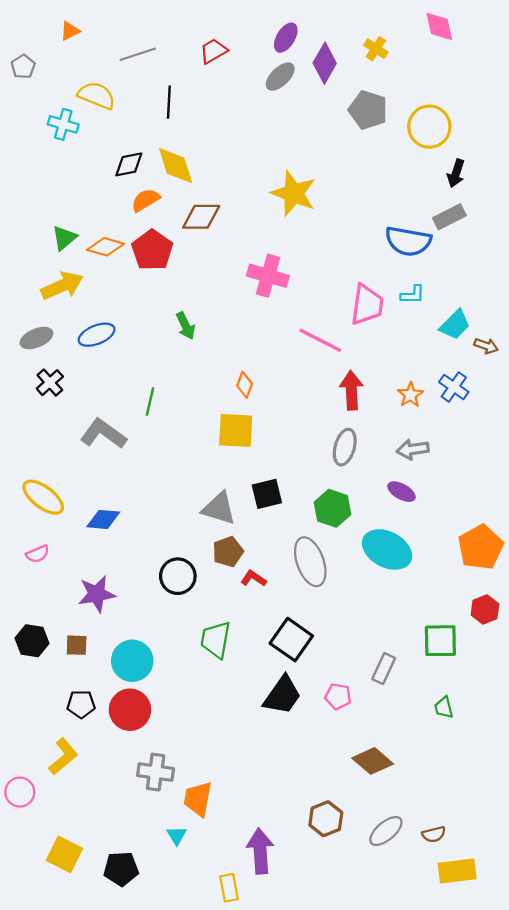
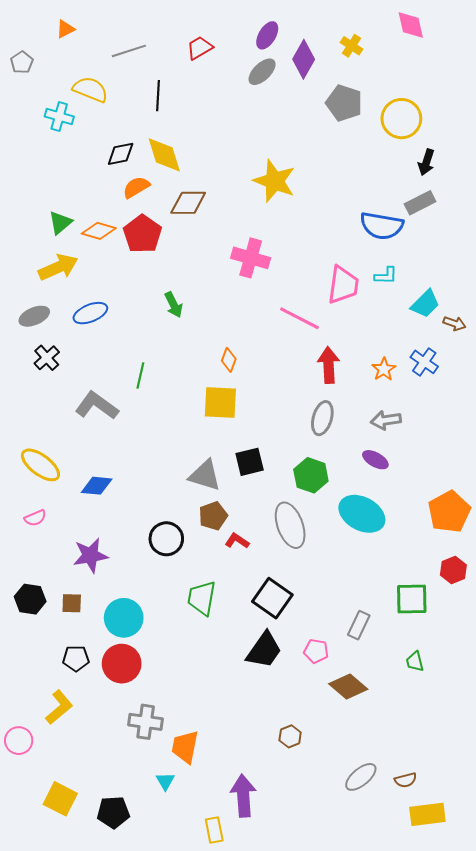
brown diamond: (373, 761) -> (348, 686), moved
brown hexagon: (326, 819) -> (290, 736), moved, size x0.7

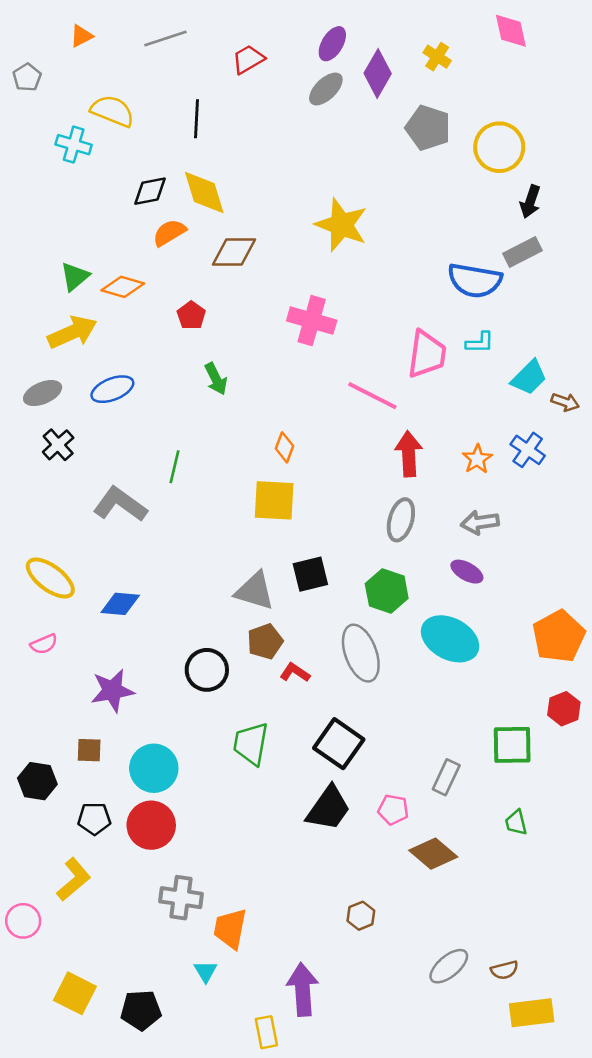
gray line: (129, 51) -> (165, 39), moved
red pentagon: (142, 234) -> (191, 315), moved, size x0.6
black hexagon: (30, 599) -> (37, 781), moved

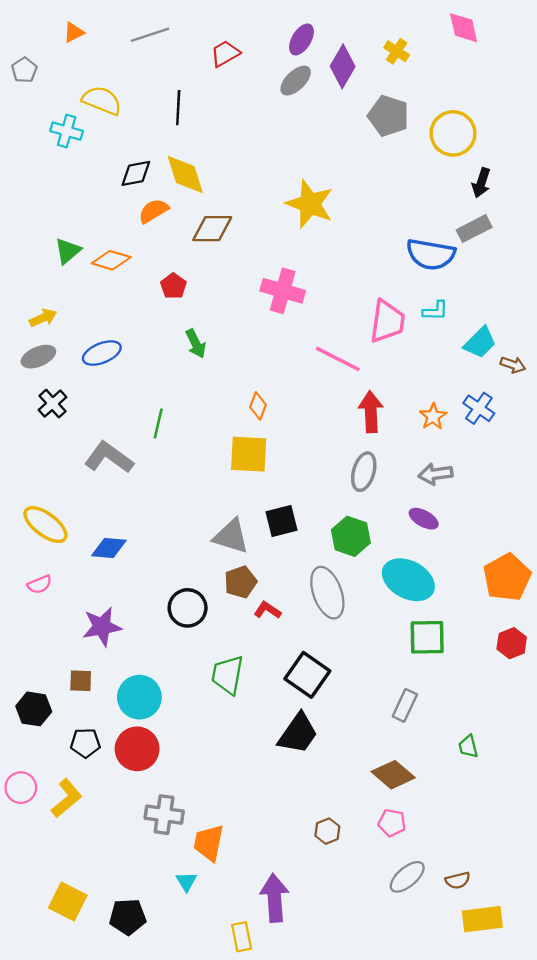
yellow arrow: (72, 332) -> (43, 318), moved, size x0.6
green square: (512, 745) -> (427, 637), moved
pink pentagon: (393, 810) -> (392, 823), moved
pink circle: (23, 921) -> (21, 788), moved

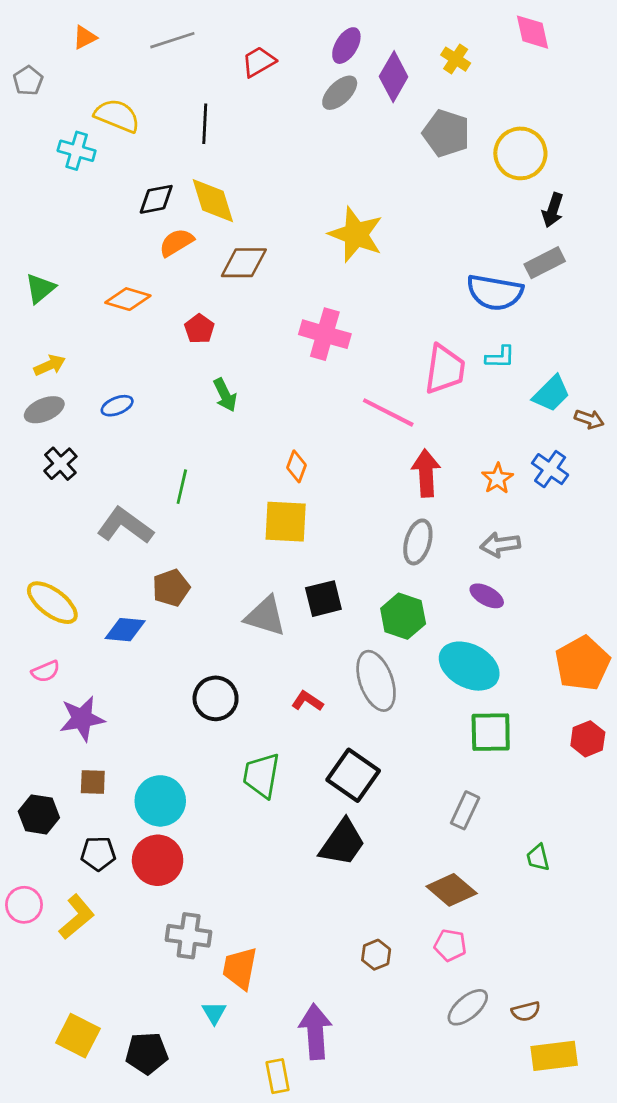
green triangle: (68, 251) -> (40, 288), moved
blue ellipse: (102, 353) -> (117, 406), size x0.7
brown pentagon: (240, 582) -> (171, 588), moved
purple star: (102, 627) -> (82, 719), moved

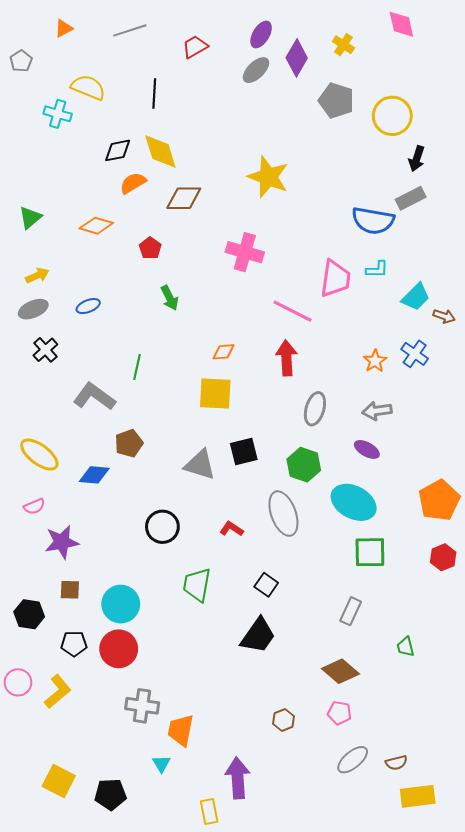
orange diamond: (296, 466) -> (223, 352), turned 65
red arrow: (426, 473) -> (286, 358), moved
black square: (353, 775) -> (266, 585), size x0.6

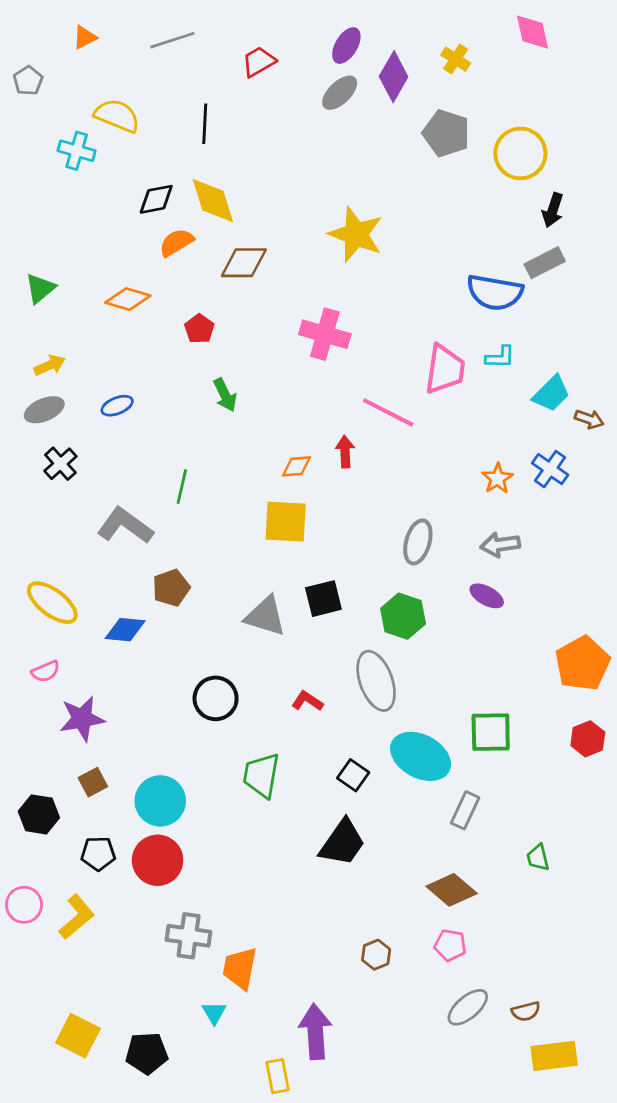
red arrow: (286, 358) -> (345, 452), moved, size x0.7
cyan ellipse: (354, 502) -> (421, 756), moved
brown square: (70, 590) -> (93, 782), turned -30

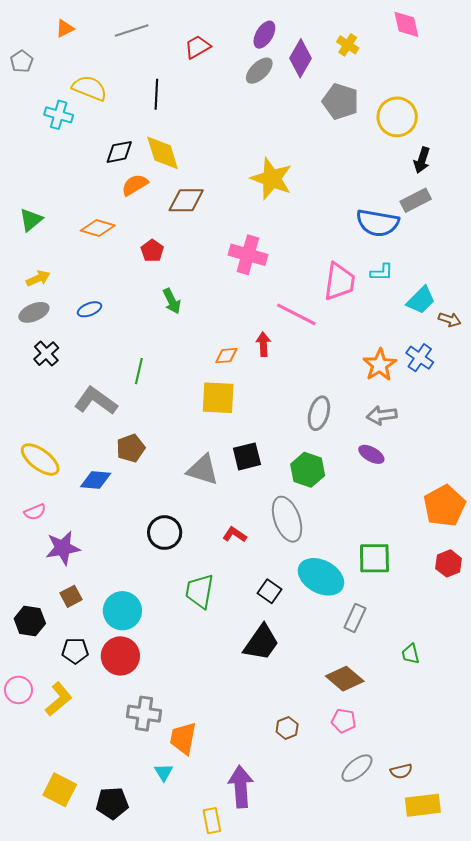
orange star: (497, 479) -> (380, 365), size x1.4

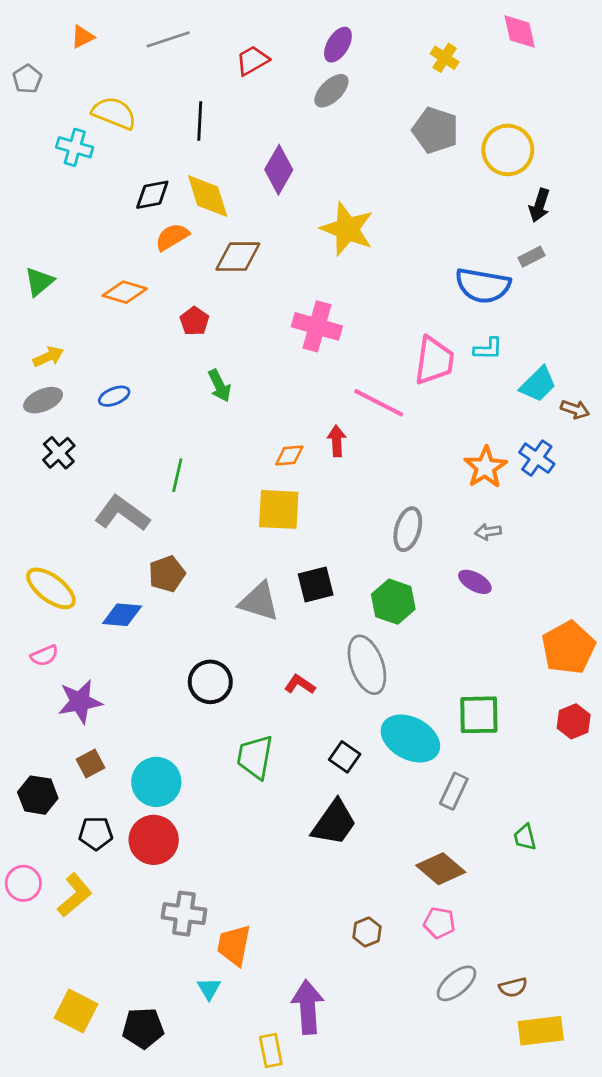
purple diamond: (300, 58) -> (279, 170), moved
gray rectangle: (416, 200) -> (532, 257), size x0.7
gray arrow: (382, 415) -> (488, 532), size x0.7

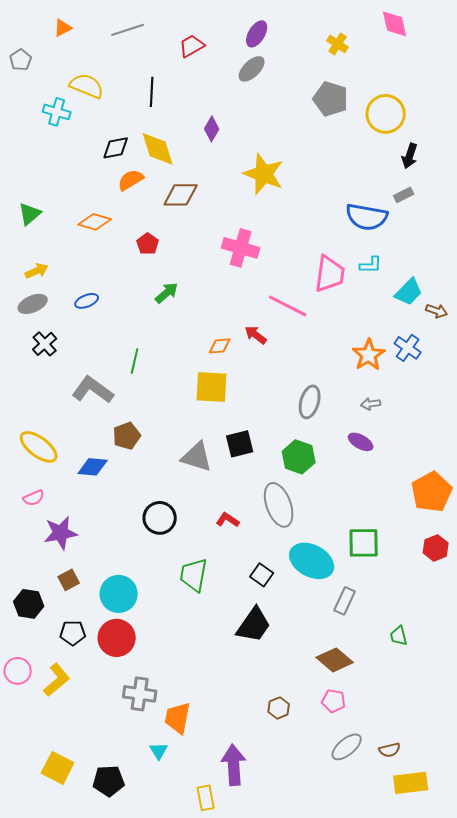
purple diamond: (279, 170) -> (212, 129), size x0.7
green arrow: (219, 386) -> (167, 293), turned -105
red arrow: (337, 441) -> (256, 335), turned -50

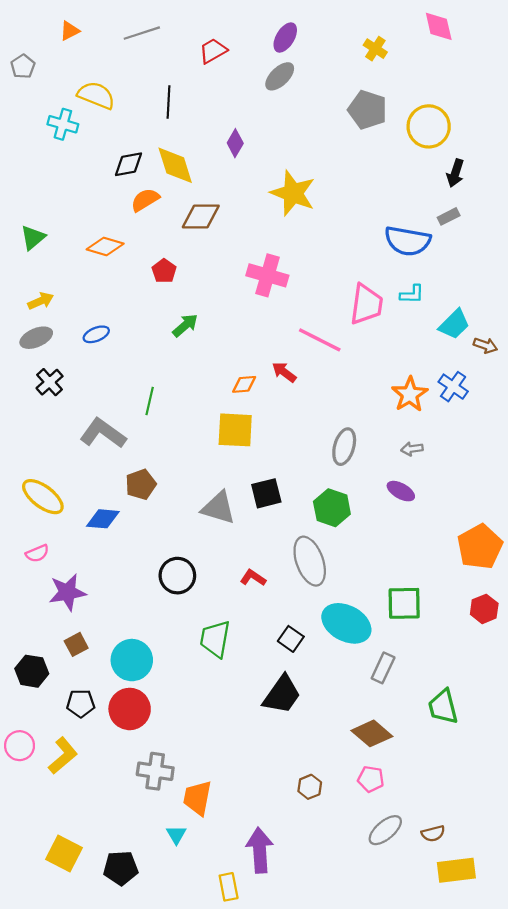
green trapezoid: (399, 636) -> (443, 707), size x1.6

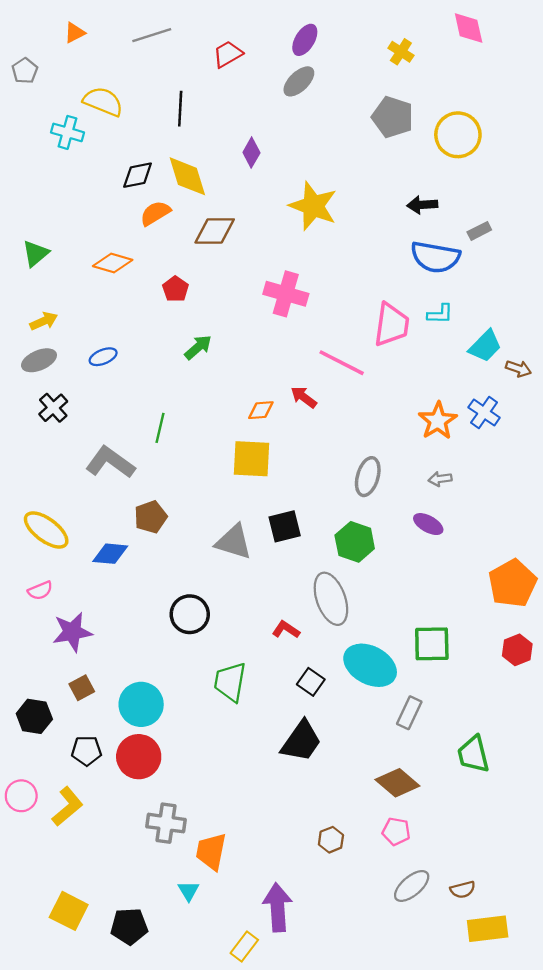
black arrow: (455, 173) -> (422, 205), moved, turned 68
red L-shape: (253, 578) -> (286, 630), moved
yellow rectangle: (229, 887) -> (244, 947), turned 48

